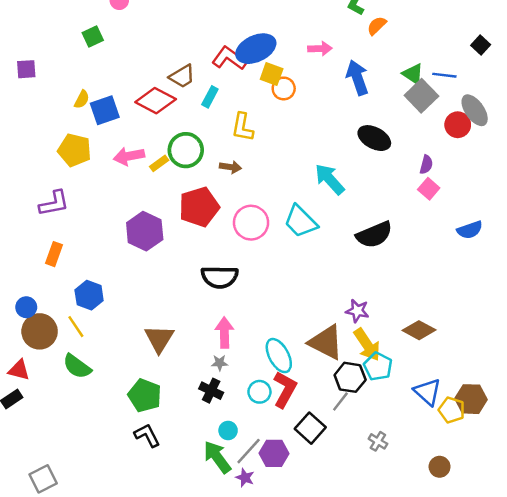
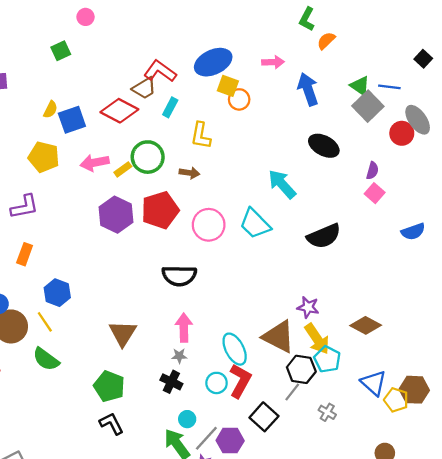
red L-shape: (229, 58) -> (160, 71), moved
purple hexagon: (145, 231) -> (116, 215), moved
gray cross: (378, 441) -> (327, 412), moved

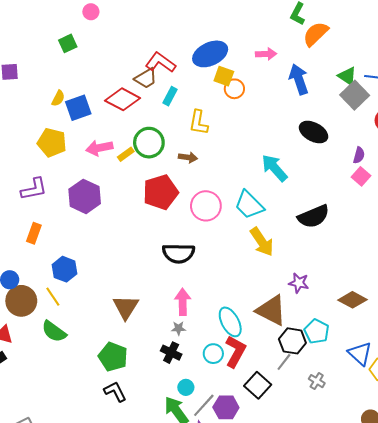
orange semicircle: (326, 41) -> (316, 34), size x1.5
purple hexagon: (116, 215) -> (85, 196), moved
yellow arrow: (317, 339) -> (262, 242), moved

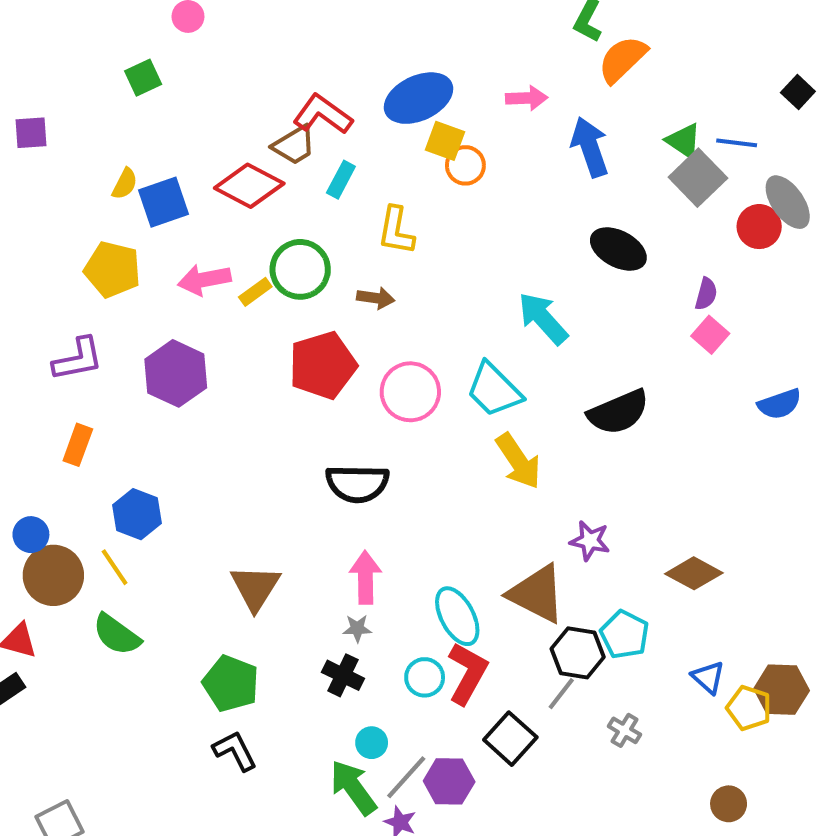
blue triangle: (360, 354) -> (708, 677), size x0.7

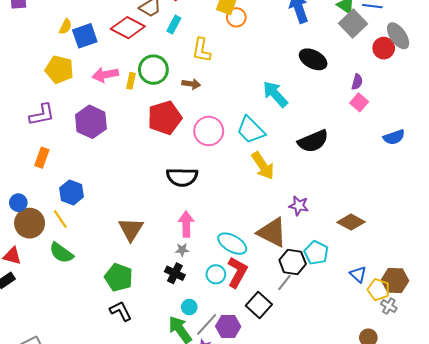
yellow rectangle: (255, 292) -> (131, 81), turned -42
cyan ellipse: (457, 616) -> (232, 244), turned -32
gray cross: (625, 730) -> (389, 306), moved

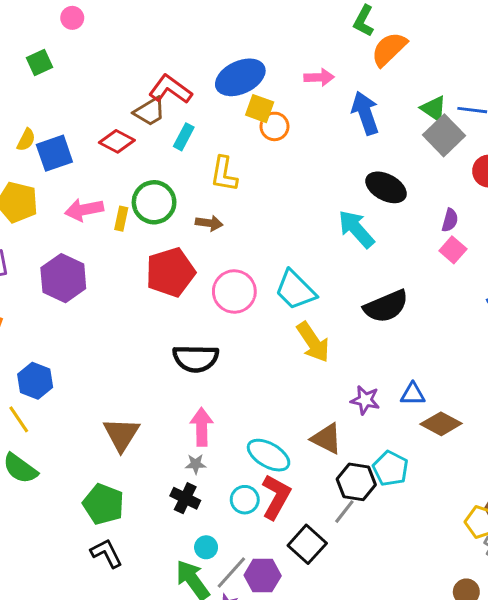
red diamond: (128, 28) -> (117, 141), size x0.7
cyan arrow: (275, 94) -> (356, 229), moved
brown triangle: (272, 232) -> (327, 439), size x0.7
blue triangle: (358, 274) -> (413, 394), moved, turned -42

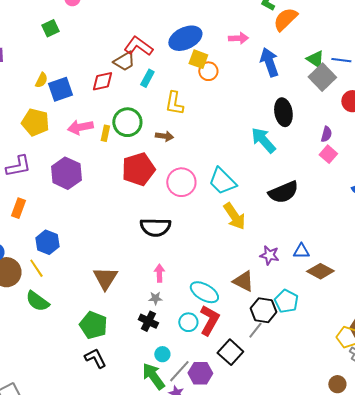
red diamond: (117, 141) -> (102, 81), turned -40
black ellipse: (386, 187) -> (283, 112), turned 52
pink arrow: (202, 427) -> (159, 273), size x0.7

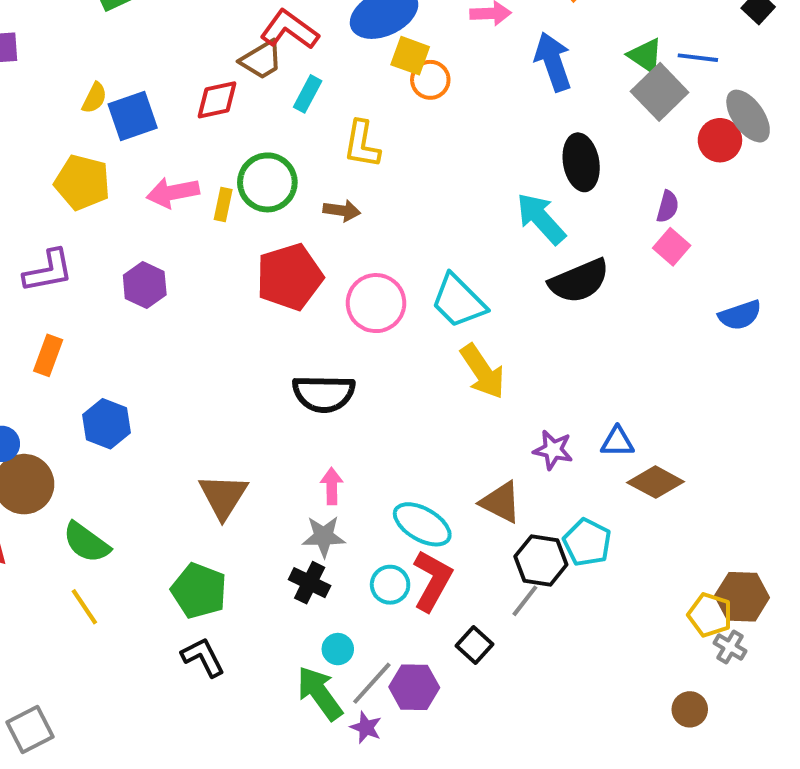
purple hexagon: (66, 173) -> (145, 285), size x0.7
black semicircle: (283, 192) -> (579, 281), moved
yellow line: (36, 268) -> (84, 607), moved
gray star: (155, 298) -> (324, 536), size x1.5
black square: (230, 352) -> (475, 645), size x0.7

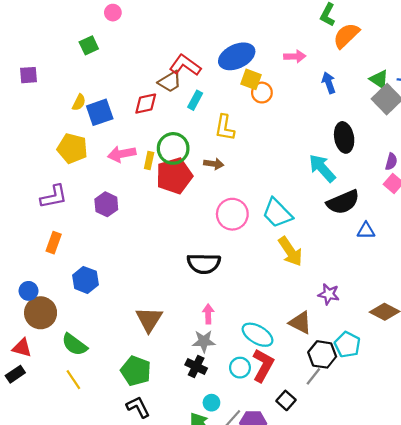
blue arrow: (553, 62) -> (329, 83), size x0.7
red pentagon: (289, 277) -> (174, 176), moved
blue triangle: (617, 442) -> (366, 231), moved

